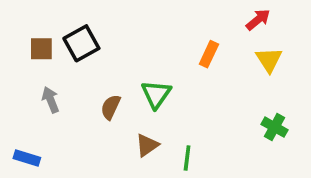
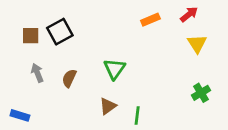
orange rectangle: (209, 54) -> (150, 20), moved, turned 42
brown semicircle: (111, 107) -> (69, 78), moved
green cross: (274, 127) -> (201, 93), turned 30

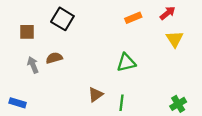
black square: (60, 32) -> (62, 19), moved, turned -30
green triangle: (114, 69) -> (126, 63), moved, turned 42
brown semicircle: (69, 78) -> (54, 58), moved, turned 49
green cross: (201, 93) -> (178, 104), moved

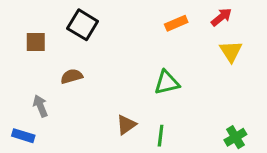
gray arrow: (33, 65) -> (40, 106), moved

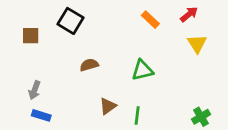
orange rectangle: (176, 23) -> (150, 20), turned 66
brown semicircle: (72, 76) -> (89, 65), moved
gray arrow: (40, 106) -> (35, 90), turned -138
blue rectangle: (23, 136) -> (41, 115), moved

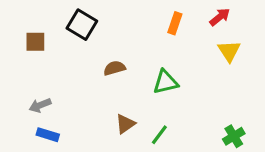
orange rectangle: (150, 20) -> (175, 23), turned 66
brown semicircle: (89, 65) -> (114, 68), moved
gray arrow: (35, 90) -> (40, 105), turned 48
green line: (137, 115) -> (159, 135), turned 30

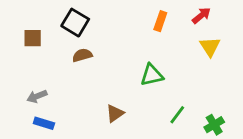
brown semicircle: (114, 68) -> (82, 55), moved
green line: (159, 135) -> (177, 115), moved

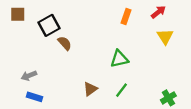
black square: (75, 23) -> (49, 25), moved, turned 30
brown square: (33, 38) -> (18, 14), moved
brown semicircle: (82, 55) -> (65, 43), turned 64
green line: (177, 115) -> (122, 90), moved

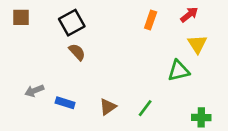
black square: (49, 25) -> (72, 23), moved
green triangle: (119, 59) -> (179, 71), moved
blue rectangle: (34, 97) -> (65, 103), moved
green cross: (168, 98) -> (201, 117), turned 32

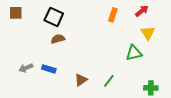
black square: (72, 23) -> (54, 17), turned -36
brown semicircle: (77, 52) -> (58, 39), turned -64
blue rectangle: (65, 103) -> (49, 69), moved

